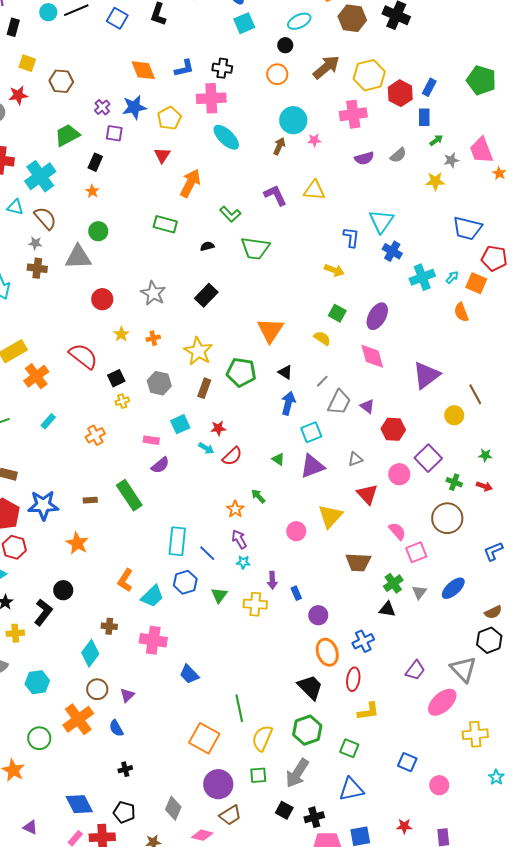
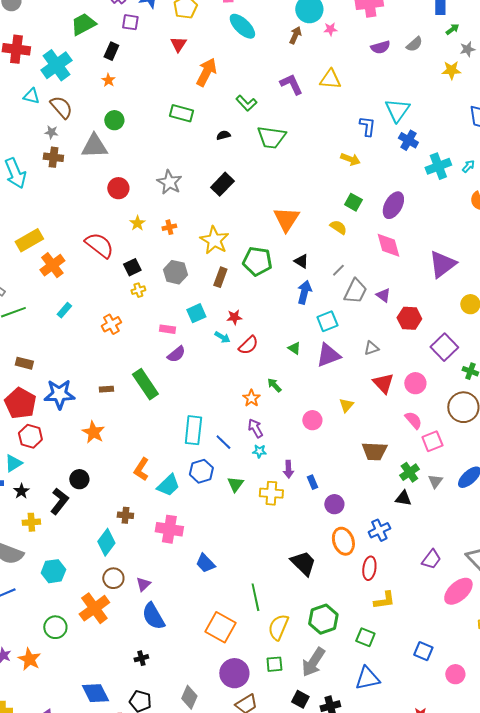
pink circle: (399, 474) -> (415, 383), moved
yellow triangle: (330, 516) -> (346, 405), size x0.6
black trapezoid: (310, 687) -> (303, 563), moved
blue semicircle: (116, 728) -> (153, 616), moved, size x1.6

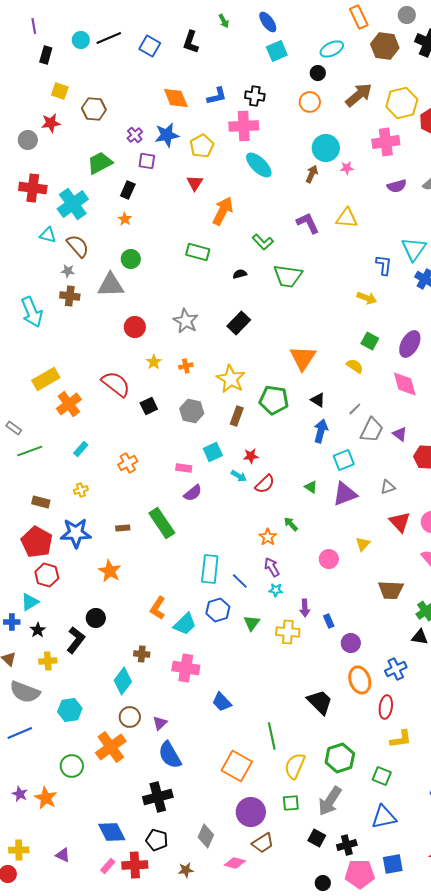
yellow cross: (138, 290) -> (81, 490), moved
black cross: (141, 658) -> (158, 797), size x2.0

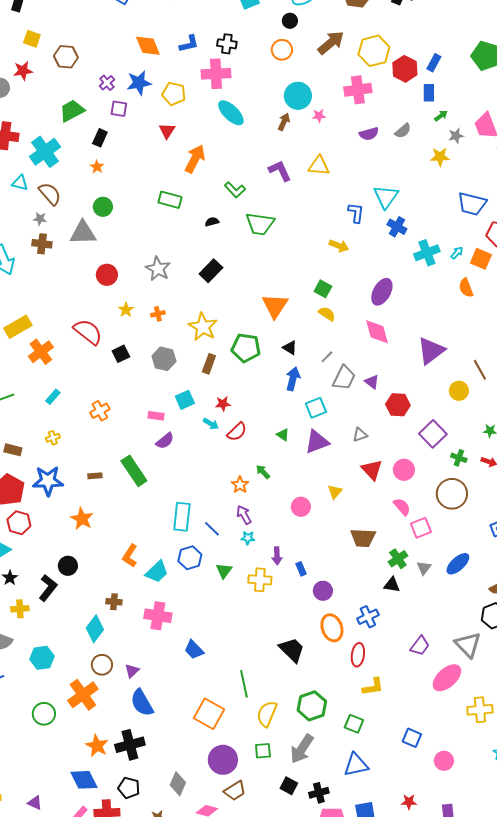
yellow pentagon: (202, 146) -> (174, 94), turned -30
green square: (370, 341) -> (323, 289), moved
orange star: (46, 798) -> (97, 746), moved

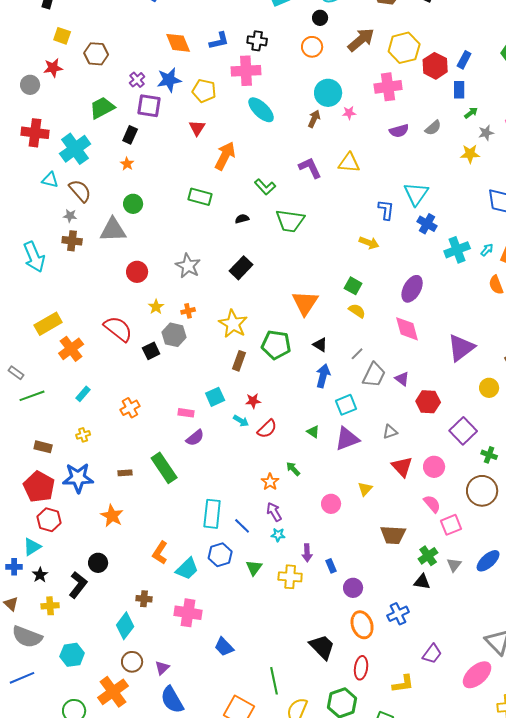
purple square: (119, 109) -> (149, 106), size x1.4
gray hexagon: (164, 359) -> (174, 335), moved
purple trapezoid: (420, 646) -> (432, 654), moved
red ellipse: (358, 655) -> (361, 668), moved

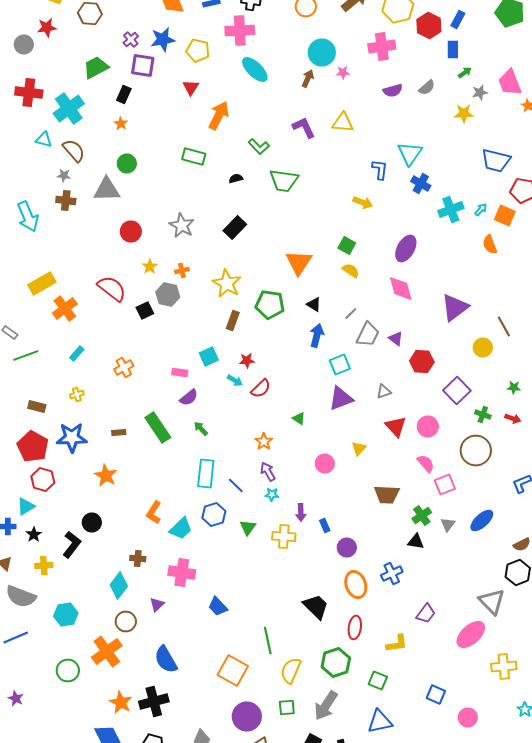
green triangle: (313, 432) -> (299, 418), moved
green arrow: (293, 469) -> (201, 428), moved
purple triangle: (162, 668) -> (157, 604), moved

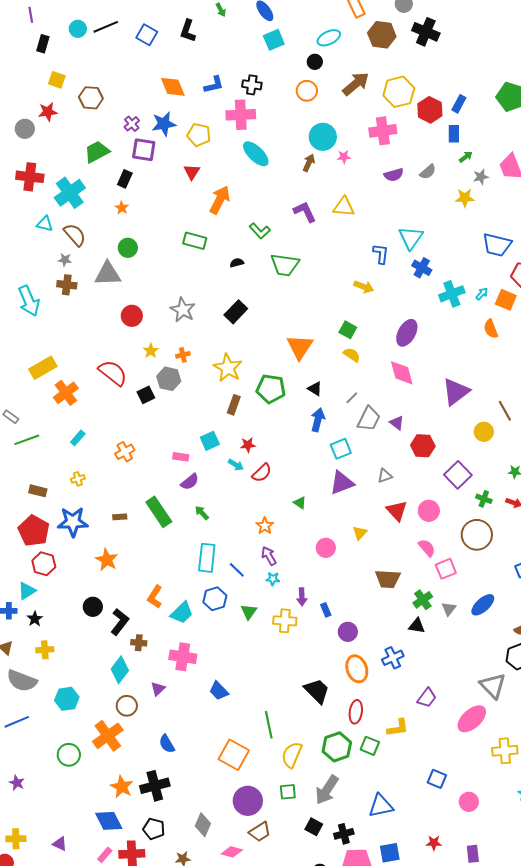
black L-shape: (72, 544) -> (120, 622), moved
blue semicircle: (166, 660) -> (167, 744), size x0.7
green square: (378, 680) -> (370, 746), moved

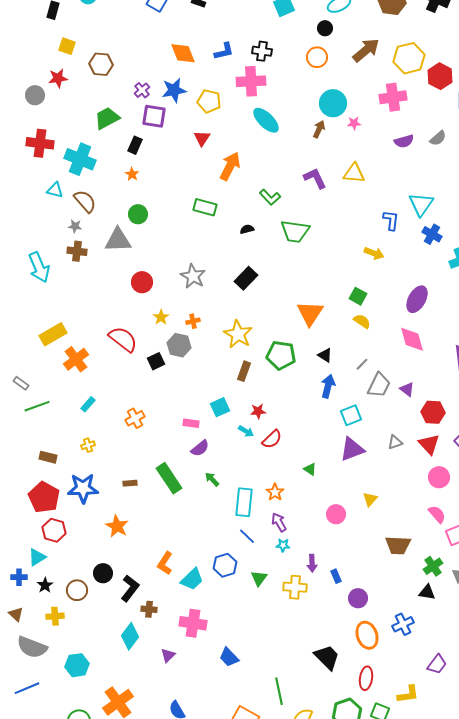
cyan cross: (70, 193) -> (80, 159), turned -32
red triangle: (397, 511) -> (429, 444), moved
cyan rectangle: (207, 558) -> (244, 502), moved
brown circle: (127, 706) -> (77, 590), moved

